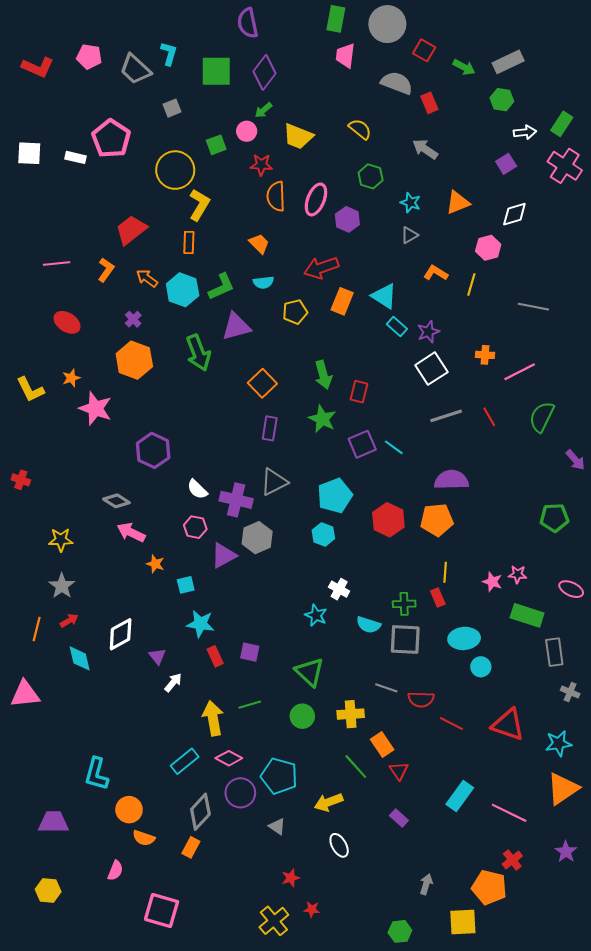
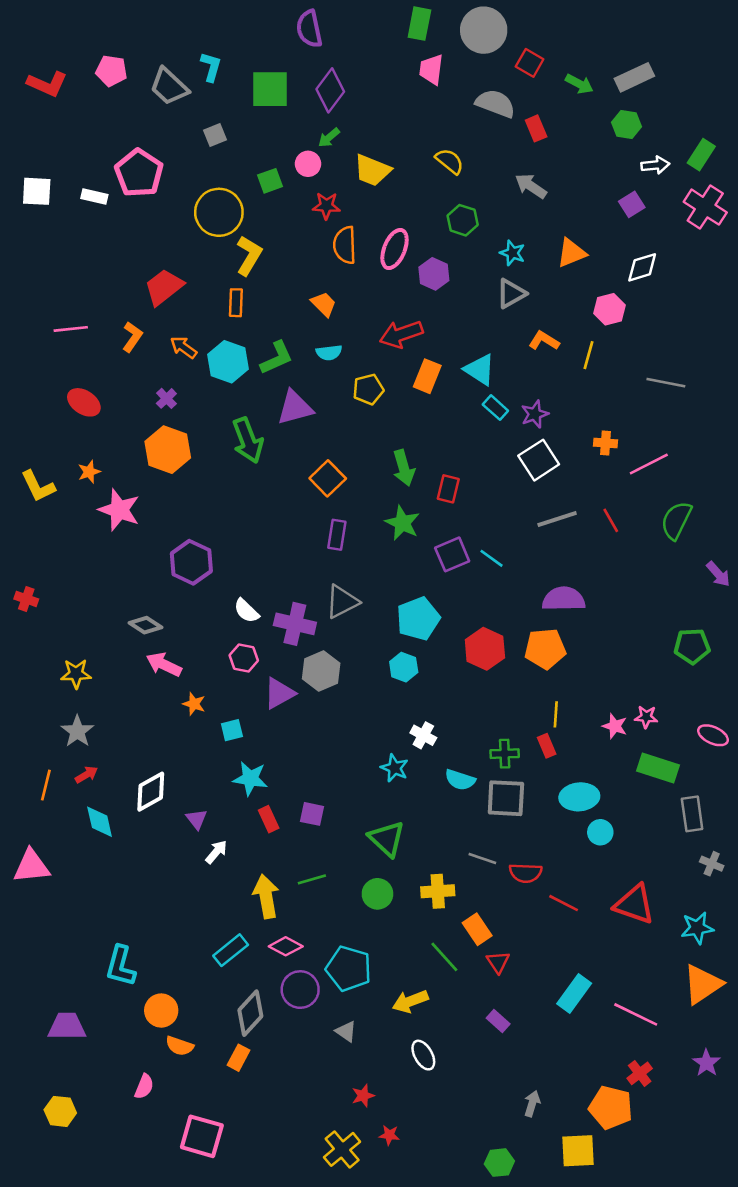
gray triangle: (409, 235) -> (511, 294), size x1.4

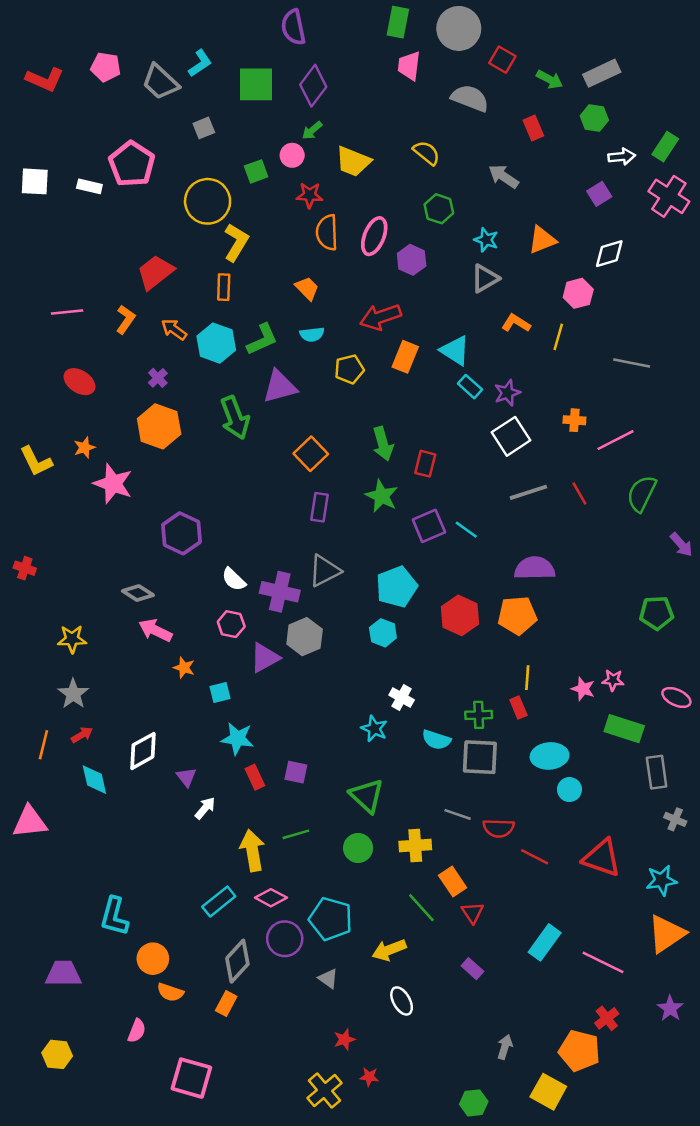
cyan L-shape: (211, 67) -> (200, 63), turned 40
red rectangle: (536, 128) -> (533, 128), moved
yellow square: (578, 1151) -> (548, 1092), turned 32

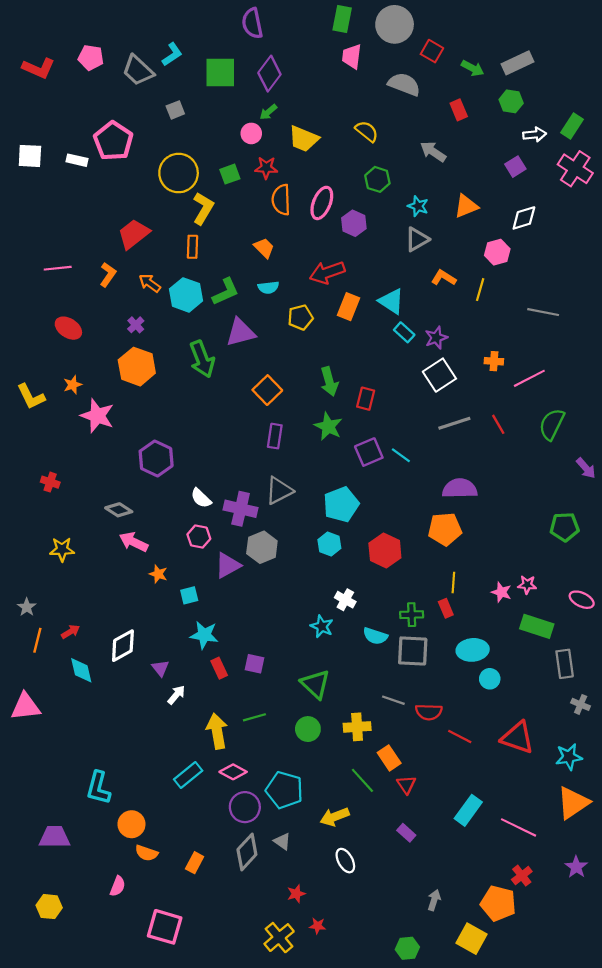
green square: (256, 171) -> (230, 174), moved
red cross: (25, 568) -> (50, 482), moved
red hexagon: (460, 615) -> (385, 550), moved
gray star: (73, 694) -> (27, 607), moved, size x0.7
gray diamond: (237, 961) -> (247, 852), moved

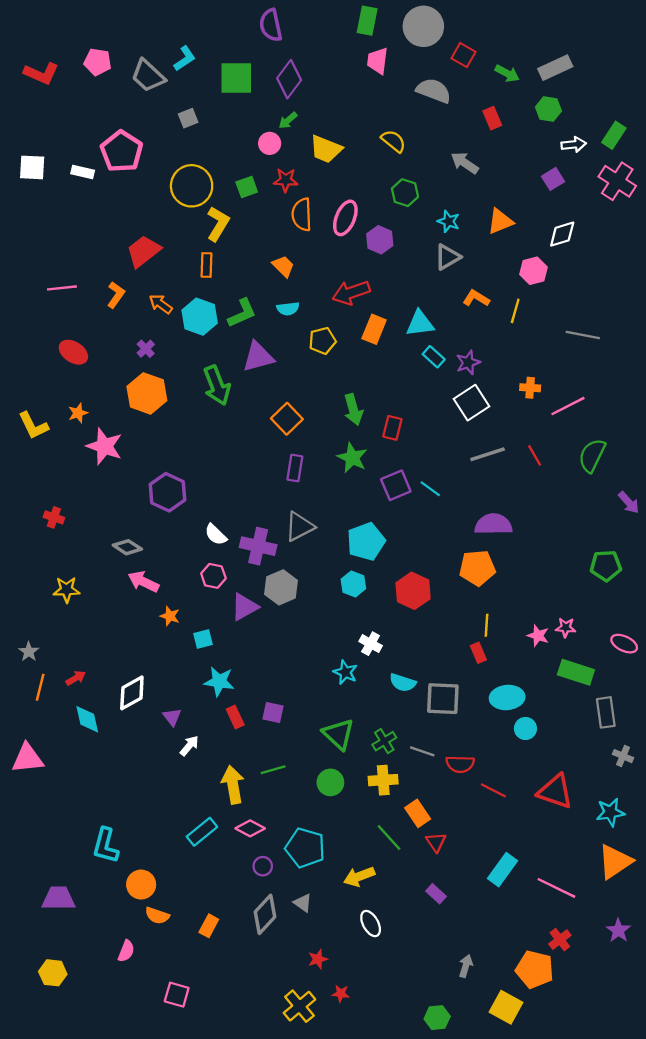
cyan triangle: (391, 301) -> (420, 323), turned -40
green cross: (412, 615) -> (384, 741), moved, turned -30
purple circle: (245, 807) -> (263, 866), size x0.6
pink square: (165, 927) -> (177, 995), size x0.7

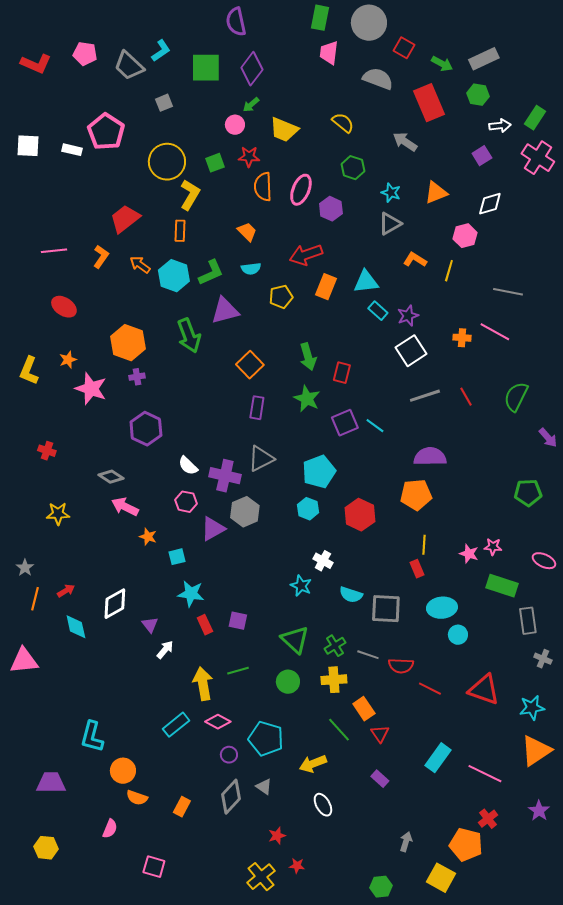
red rectangle: (492, 118) -> (429, 103), size x1.8
purple cross: (146, 349) -> (137, 377), moved, turned 35
pink line: (568, 406) -> (495, 332), moved, turned 56
yellow L-shape: (33, 426) -> (29, 371), turned 48

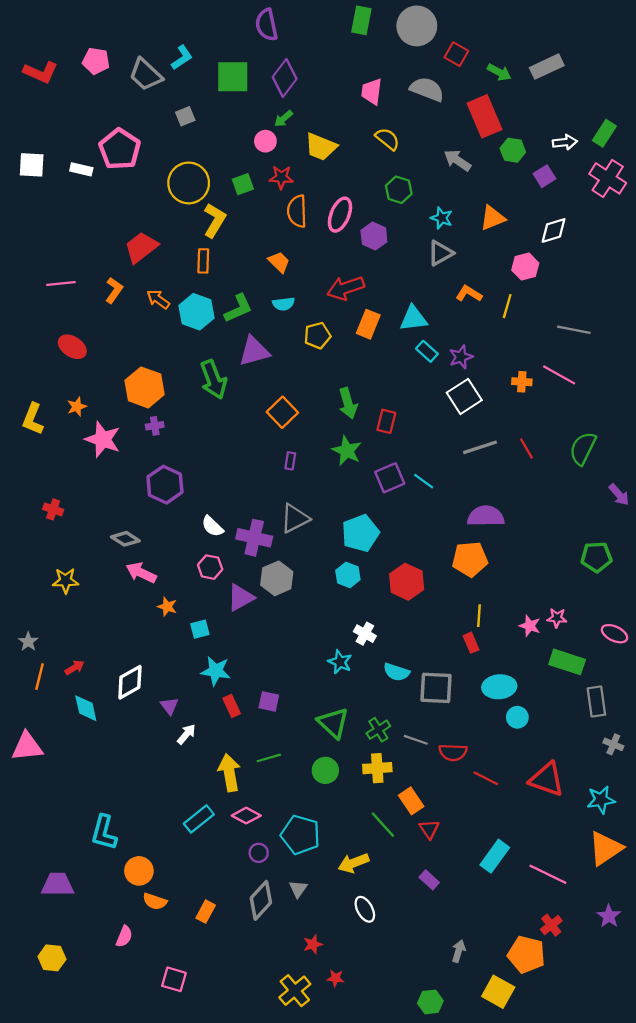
pink trapezoid: (329, 53) -> (372, 91), moved
green hexagon: (478, 95) -> (513, 150), moved
purple rectangle: (257, 408) -> (290, 461), size x0.7
gray triangle: (264, 787) -> (298, 889), turned 30

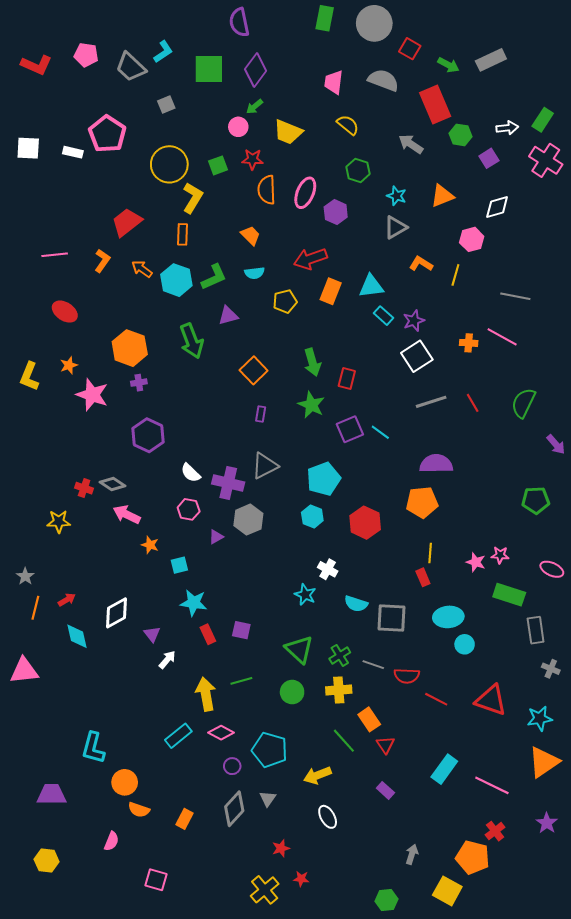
purple triangle: (254, 351) -> (228, 316), size x0.7
red cross: (53, 509) -> (84, 488), moved
purple triangle: (241, 598) -> (216, 537), size x0.6

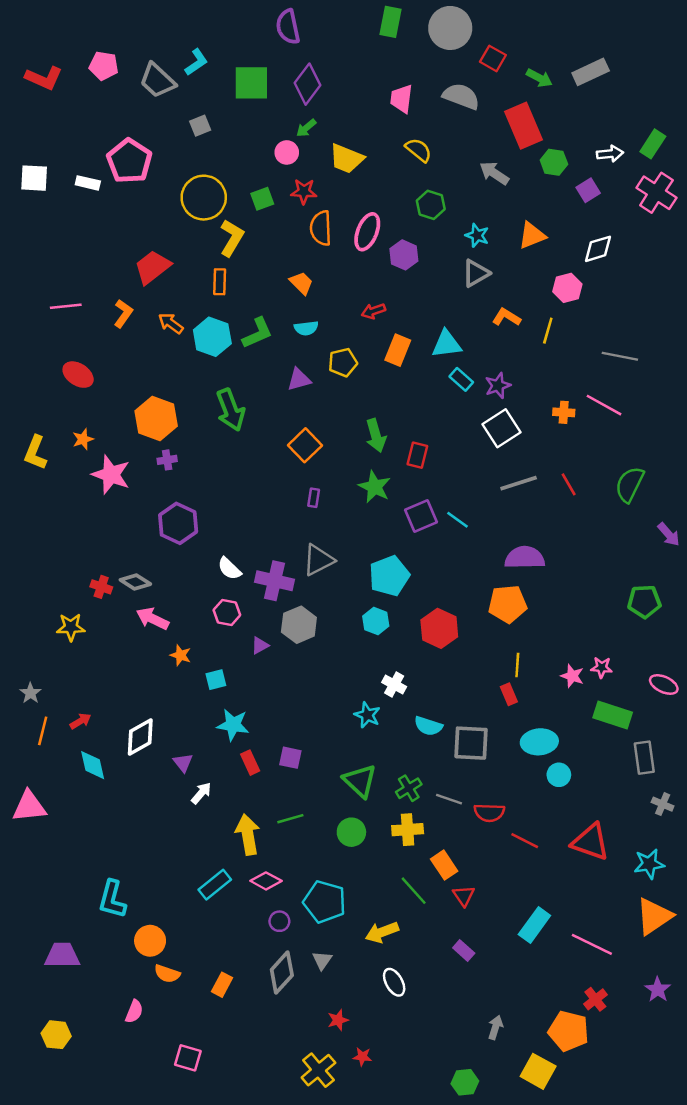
red arrow: (310, 259) -> (373, 311), size x0.6
purple triangle: (228, 316) -> (299, 379), moved

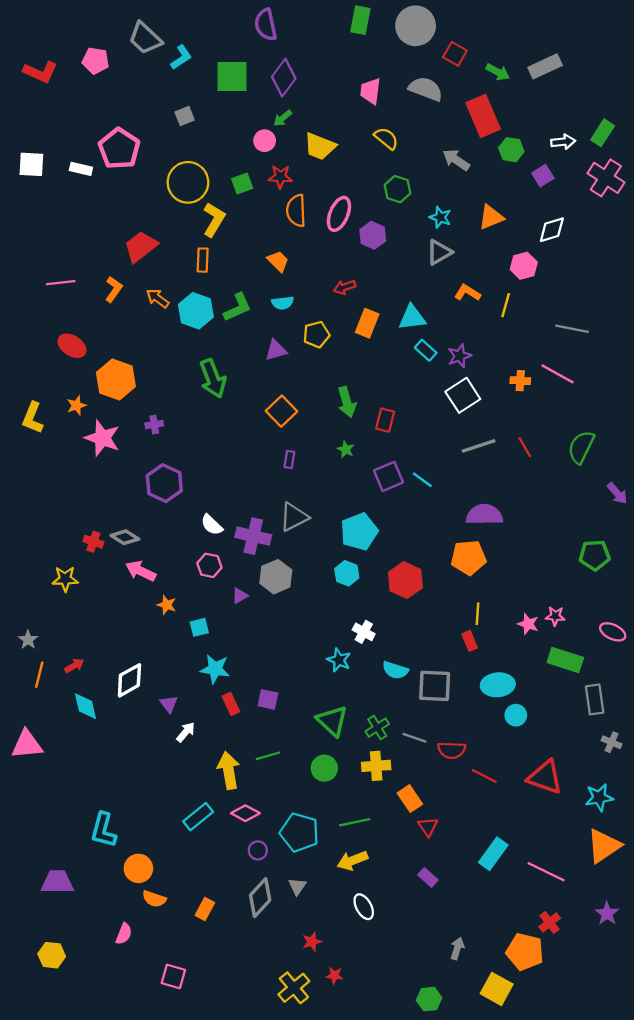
gray trapezoid: (157, 80) -> (145, 38), moved
orange hexagon: (156, 418) -> (116, 380), moved
green star: (375, 487) -> (346, 449), size x0.6
green line: (414, 891) -> (355, 822), moved, turned -60

